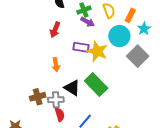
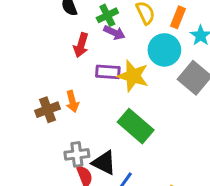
red arrow: (55, 30) -> (81, 45), moved
black triangle: (72, 88) -> (104, 163), moved
brown cross: (38, 97) -> (47, 110), moved

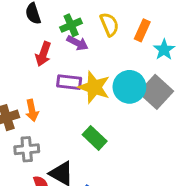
cyan circle: (164, 50) -> (129, 87), moved
green rectangle: (136, 126) -> (95, 138), size x0.7
gray cross: (77, 154) -> (27, 149), moved

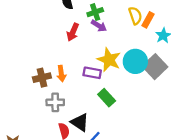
yellow semicircle: (109, 24) -> (135, 16), moved
purple rectangle: (69, 82) -> (92, 73), moved

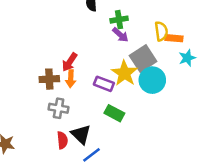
orange rectangle: (148, 20) -> (174, 38), turned 56
red arrow: (73, 32) -> (70, 62), moved
gray square: (155, 67) -> (143, 59), moved
green rectangle: (107, 98) -> (114, 113), turned -30

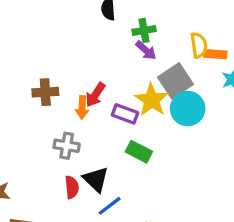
red arrow: (70, 62) -> (95, 95), moved
brown cross: (49, 79) -> (45, 92), moved

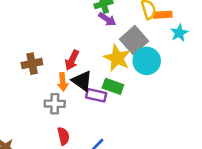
orange arrow: (82, 107) -> (63, 82), moved
purple rectangle: (125, 114) -> (96, 95), moved
green rectangle: (139, 152) -> (113, 86), moved
black triangle: (96, 179) -> (82, 81), moved

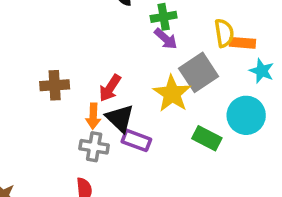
cyan star: (179, 33) -> (262, 71), turned -30
cyan circle: (147, 61) -> (246, 115), moved
green rectangle: (113, 86) -> (207, 138), moved
gray cross: (55, 104) -> (94, 147), moved

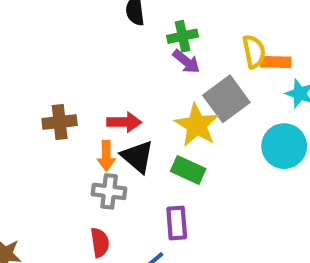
red arrow: (110, 88) -> (124, 122), turned -120
green rectangle: (207, 138) -> (188, 170), moved
purple rectangle: (136, 140) -> (177, 223), moved, turned 68

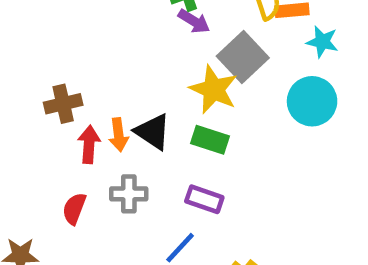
red arrow: (124, 122) -> (89, 144), moved, turned -80
gray cross: (109, 191) -> (129, 194), moved
purple rectangle: (177, 223) -> (204, 199), turned -60
red semicircle: (100, 243) -> (74, 209), moved, turned -144

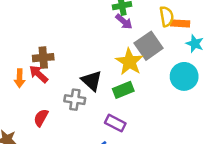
orange arrow: (119, 135) -> (20, 78), moved
green rectangle: (210, 140) -> (123, 90), turned -48
red arrow: (89, 144) -> (39, 74), moved, turned -60
gray cross: (129, 194) -> (75, 100), moved

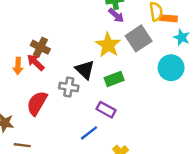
brown cross: (43, 58) -> (40, 47), turned 30
yellow star: (129, 62) -> (108, 45), moved
red semicircle: (41, 118) -> (37, 103), size x1.5

